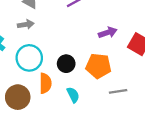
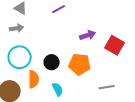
gray line: (118, 91) -> (107, 87), moved

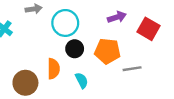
cyan circle: (20, 57) -> (65, 23), moved
gray line: (107, 87) -> (132, 69), moved

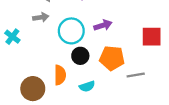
purple arrow: (117, 17) -> (103, 25), moved
red square: (148, 29) -> (152, 37), turned -30
cyan semicircle: (82, 80) -> (87, 86), turned 98

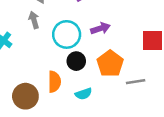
gray arrow: (41, 17) -> (34, 20), turned -98
orange pentagon: (112, 58) -> (110, 64), turned 30

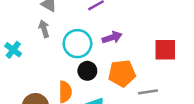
orange pentagon: (110, 64) -> (122, 73), turned 30

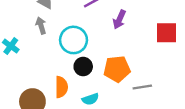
purple arrow: (112, 37) -> (119, 19), moved, turned 132
red square: (165, 50) -> (166, 33), moved

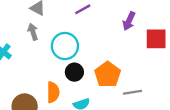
purple arrow: (119, 19) -> (129, 21), moved
orange pentagon: (117, 69) -> (108, 74), turned -30

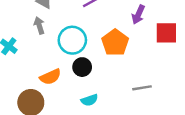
orange pentagon: (108, 74) -> (115, 43), moved
orange semicircle: (53, 92) -> (50, 77), moved, turned 66

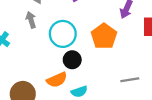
orange semicircle: (50, 77) -> (57, 80), moved

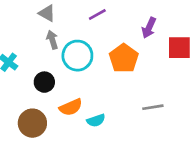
gray arrow: (31, 20) -> (52, 40), moved
black circle: (72, 60) -> (44, 82), moved

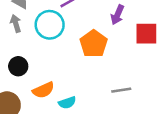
gray arrow: (52, 40) -> (16, 24), moved
cyan circle: (77, 56) -> (50, 25), moved

